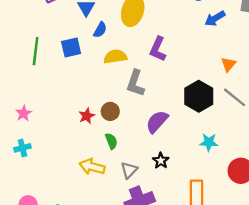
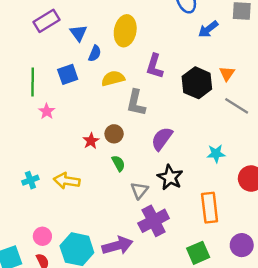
black hexagon: (199, 96) -> (197, 83), moved
pink star: (24, 113) -> (47, 111), moved
black star: (161, 161) -> (170, 177), size x1.5
yellow arrow: (92, 167) -> (67, 181), moved

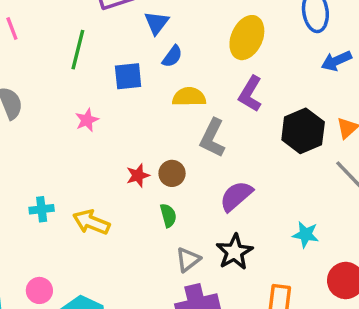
yellow ellipse: (125, 31) -> (247, 38), moved
green line: (33, 82) -> (78, 50), moved

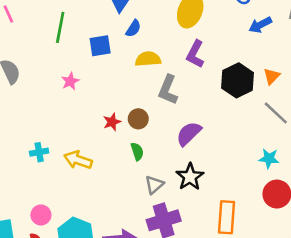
cyan star: (306, 235) -> (269, 158), moved

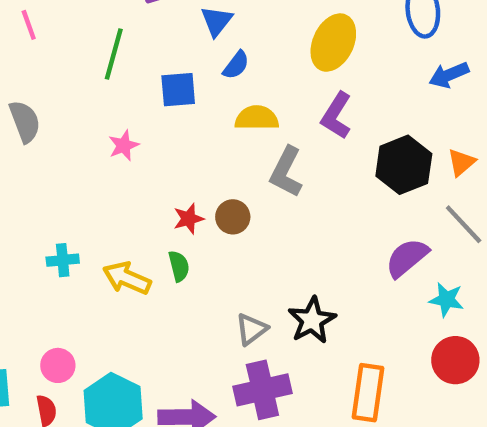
purple semicircle: (189, 134) -> (407, 258), moved
green semicircle: (137, 151) -> (179, 266), moved

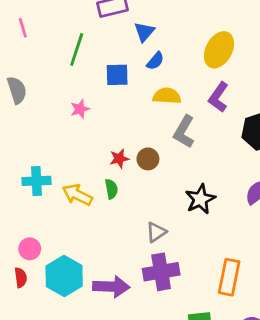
cyan cross: (63, 260) -> (37, 181), size x1.4
black star: (312, 320) -> (200, 199), moved

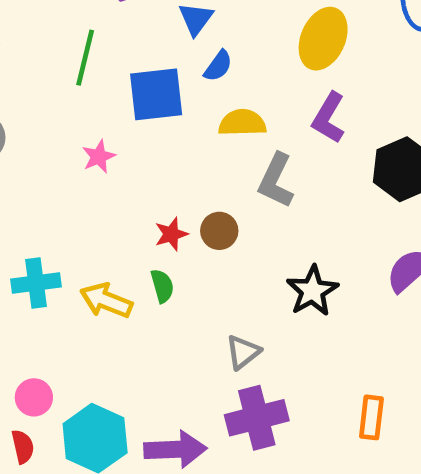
blue square: (117, 75) -> (156, 94), size x1.4
orange rectangle: (229, 277) -> (371, 417), size x0.7

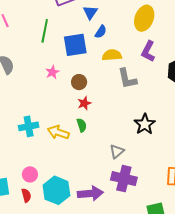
gray L-shape: (276, 180) -> (127, 79), turned -35
brown circle: (219, 231) -> (79, 82), moved
purple cross: (257, 418) -> (124, 179), turned 30

